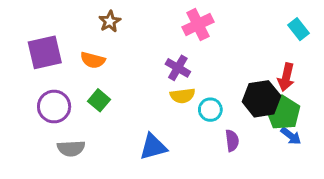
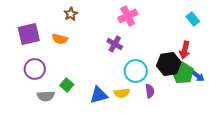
yellow semicircle: (182, 96) -> (122, 93), moved
green square: (99, 100) -> (67, 85), moved
cyan circle: (210, 110) -> (136, 71), size x1.5
blue arrow: (291, 136) -> (198, 76), moved

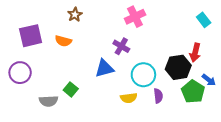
purple circle: (35, 69) -> (20, 73), moved
green pentagon: (183, 73) -> (193, 92), moved
blue triangle: (99, 95) -> (104, 68), moved

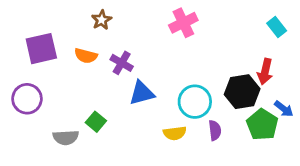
purple cross: (121, 46) -> (122, 63), moved

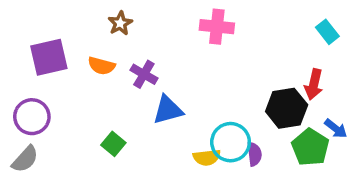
pink cross: (183, 23) -> (217, 27), turned 32
cyan circle: (195, 102) -> (231, 142), moved
gray semicircle: (66, 138) -> (25, 159), moved, turned -45

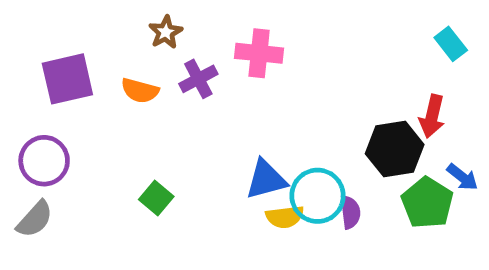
pink cross: (217, 27) -> (259, 53), moved
purple cross: (144, 74) -> (198, 79), moved, turned 32
blue triangle: (168, 110) -> (266, 179), moved

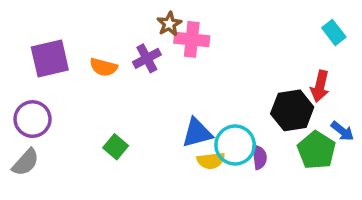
brown star: (166, 32) -> (169, 24), moved

